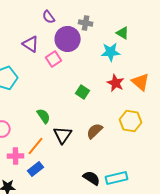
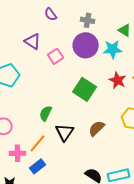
purple circle: (68, 39) -> (86, 45), moved
green square: (83, 92) -> (85, 89), size x1.6
green semicircle: (44, 116) -> (46, 113), turned -119

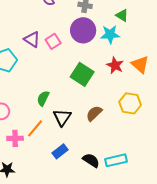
purple triangle: (33, 41) -> (32, 39), moved
blue rectangle: (38, 166) -> (60, 151), moved

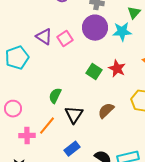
green triangle: (122, 15) -> (134, 13), turned 40
red star: (115, 65) -> (117, 69), moved
green square: (82, 74) -> (94, 72), size x0.7

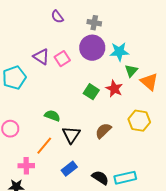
green triangle: (134, 13) -> (131, 71), moved
green semicircle: (55, 96) -> (52, 116), turned 84
pink cross: (27, 136) -> (26, 166), moved

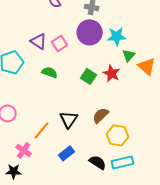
green semicircle: (52, 116) -> (50, 72), moved
yellow hexagon: (139, 121) -> (118, 135), moved
pink cross: (26, 166) -> (24, 150), turned 35

